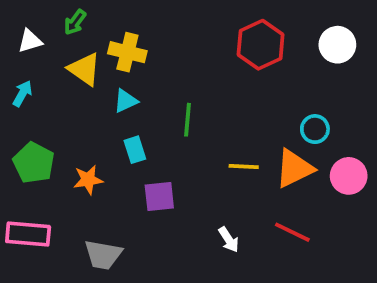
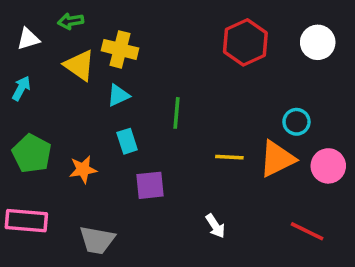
green arrow: (75, 22) -> (71, 21), turned 45
red line: (292, 232) -> (307, 231), moved

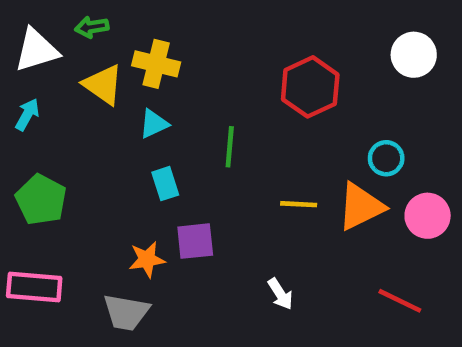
white triangle: (28, 39) -> (36, 50), size x1.5
red hexagon: (245, 42) -> (310, 87), moved
orange star: (83, 169) -> (147, 259), moved

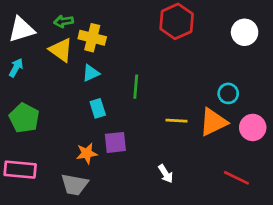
green arrow: (92, 27) -> (64, 21), moved
red hexagon: (310, 87) -> (177, 21), moved

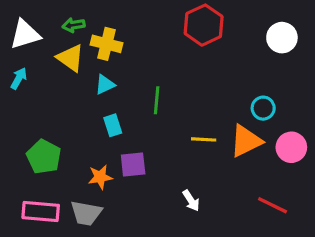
green pentagon: (24, 118) -> (44, 157), moved
pink rectangle: (20, 170) -> (41, 211), moved

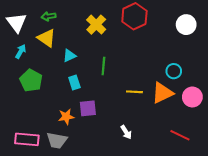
white triangle: (25, 34) -> (17, 23), turned -50
yellow cross: (106, 44) -> (96, 25), moved, turned 30
cyan arrow: (19, 78) -> (21, 51), moved
green pentagon: (44, 157) -> (31, 80), moved

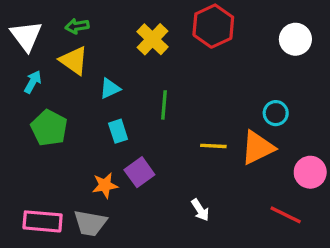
pink circle: (192, 97) -> (310, 172), moved
purple square: (88, 108) -> (139, 172), turned -30

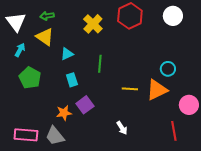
white circle: (295, 39) -> (173, 16), moved
red line: (286, 215) -> (174, 131), turned 54
gray trapezoid: (90, 223) -> (55, 136), turned 40

